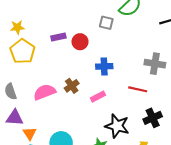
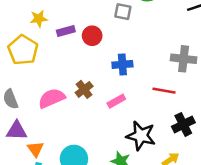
yellow star: (17, 27) -> (39, 19), moved

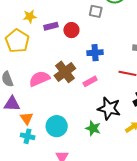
brown cross: (84, 89) -> (65, 72), size x1.5

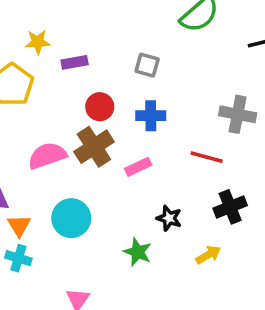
gray square: (96, 11) -> (147, 65), moved
red circle: (71, 30) -> (100, 107), moved
black star: (109, 108) -> (169, 218), size x0.6
cyan circle: (57, 126) -> (71, 218), moved

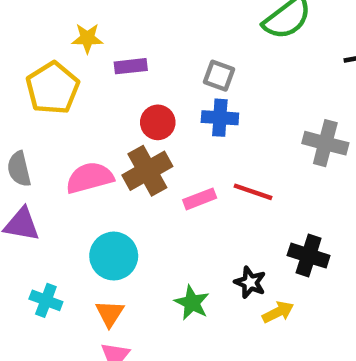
blue cross: (151, 116) -> (220, 118), moved
red line: (207, 157) -> (253, 192), moved
black cross: (230, 207) -> (309, 256), turned 36
black star: (169, 218) -> (250, 282), moved
orange triangle: (19, 226) -> (110, 313), moved

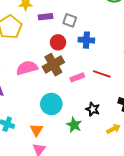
gray square: (219, 76) -> (70, 20), moved
cyan circle: (114, 256) -> (51, 104), moved
black star: (250, 282) -> (93, 109), moved

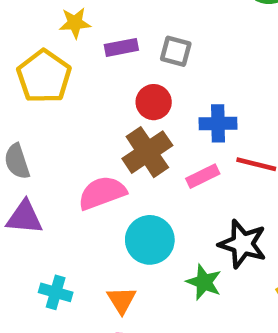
blue cross: (86, 40) -> (218, 123), moved
pink semicircle: (27, 68) -> (102, 193), moved
black star: (93, 109) -> (243, 244), size x1.5

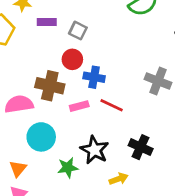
red circle: (154, 102) -> (72, 59), moved
brown cross: (147, 152) -> (50, 86), turned 36
green star: (204, 282) -> (68, 168), turned 30

